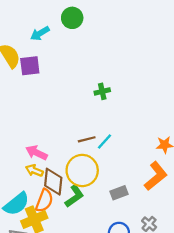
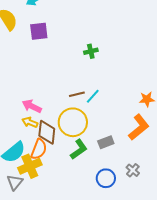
purple square: (30, 66) -> (39, 31), moved
green L-shape: (74, 196) -> (79, 149), moved

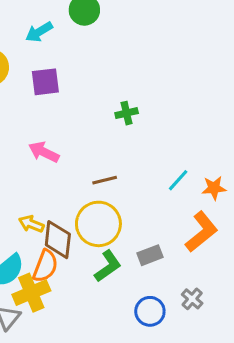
cyan line: (93, 96) -> (178, 180), moved
pink arrow: (32, 106) -> (44, 152), moved

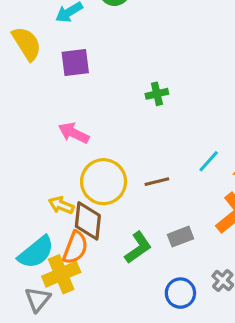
brown line: (105, 180) -> (157, 182), moved
yellow circle: (98, 224) -> (104, 182), moved

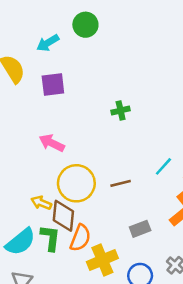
orange semicircle: (75, 248) -> (80, 238), moved
green L-shape: (138, 248) -> (50, 238), moved, turned -48
yellow cross: (61, 274) -> (102, 260), moved

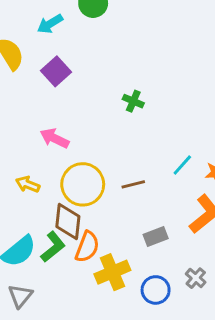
purple square: (53, 85) -> (56, 71), turned -35
green cross: (121, 111) -> (133, 101), turned 36
yellow arrow: (41, 203) -> (28, 184), moved
green L-shape: (50, 238) -> (53, 247), turned 44

